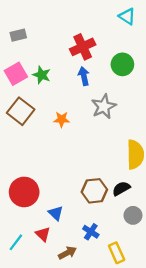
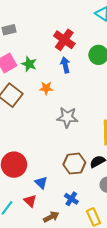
red cross: (83, 47) -> (64, 40), turned -30
gray star: (104, 107) -> (67, 117), moved, turned 30
orange star: (62, 119) -> (46, 88), moved

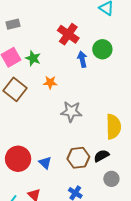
blue arrow: (65, 65) -> (82, 59), moved
blue triangle: (41, 183) -> (45, 163), moved

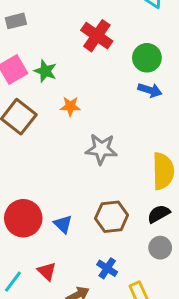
blue arrow: (82, 59) -> (150, 90), moved, turned 119
black semicircle: (101, 156) -> (159, 214), moved

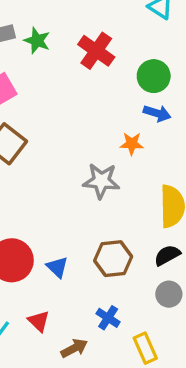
green star: (45, 71) -> (37, 41), moved
orange star: (70, 106) -> (132, 144), moved

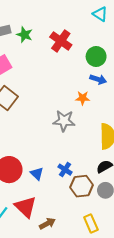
brown hexagon: (113, 259) -> (82, 186), moved
blue cross: (108, 318) -> (65, 170), moved
red triangle: (39, 321) -> (26, 207), size x1.6

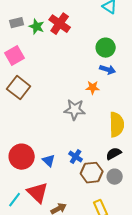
red cross: (61, 41) -> (60, 24), moved

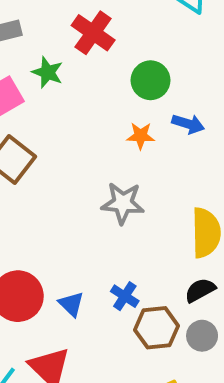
green star: (37, 27) -> (48, 72), moved
green circle: (106, 48) -> (151, 80), moved
orange star: (93, 88) -> (141, 136), moved

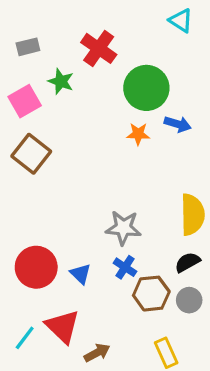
green circle: (151, 80) -> (146, 88), size x1.4
gray star: (123, 203) -> (123, 228), moved

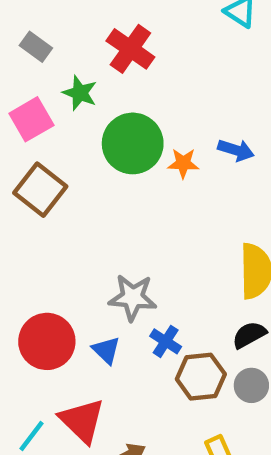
gray rectangle: (28, 47) -> (36, 47), turned 50
green circle: (146, 88) -> (133, 143), moved
gray star: (123, 228) -> (133, 297), moved

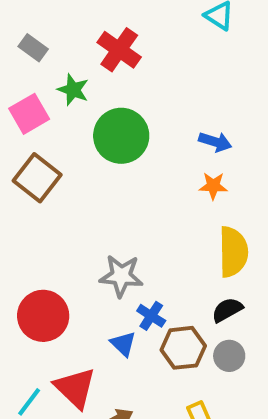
orange star: (183, 163) -> (213, 186), moved
blue triangle: (106, 350) -> (123, 344), moved

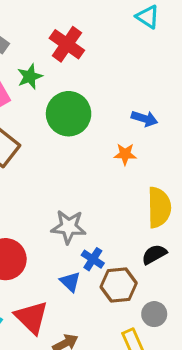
green star: (73, 90) -> (30, 77), turned 30
orange star: (213, 186) -> (125, 154), moved
gray circle: (229, 356) -> (154, 314), moved

